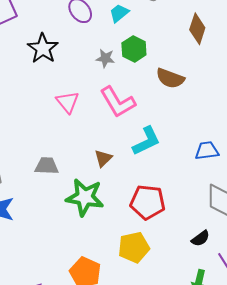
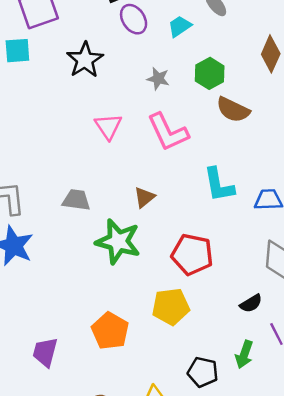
green hexagon: (134, 49) -> (210, 73), moved
cyan L-shape: (146, 141) -> (219, 185), moved, turned 100

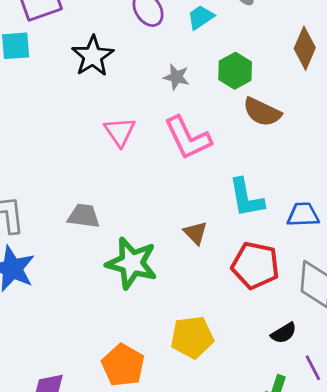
brown triangle: (144, 197) -> (196, 233), moved, turned -35
red pentagon: (192, 254) -> (255, 265), moved

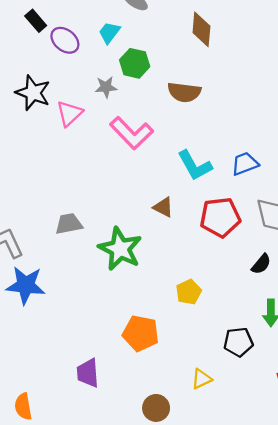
green hexagon: (235, 71) -> (135, 63), moved
pink triangle: (120, 132) -> (69, 113), moved, turned 40
green star: (132, 263) -> (120, 249), turned 30
yellow pentagon: (192, 337) -> (189, 292), size x0.7

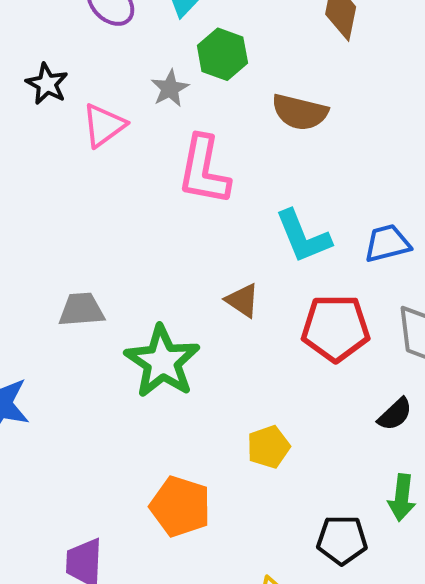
gray star: (106, 87) -> (170, 88), turned -30
black star: (33, 93) -> (47, 84), size x0.7
pink L-shape: (132, 133) -> (204, 170), turned 48

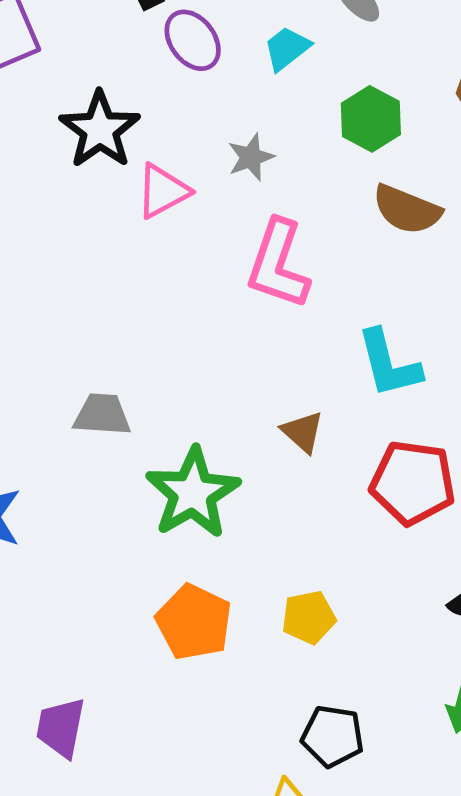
green hexagon: (222, 54) -> (371, 119), moved
black star: (47, 84) -> (100, 130), size x1.5
orange pentagon: (180, 506) -> (194, 622), moved
black pentagon: (342, 540) -> (333, 736), moved

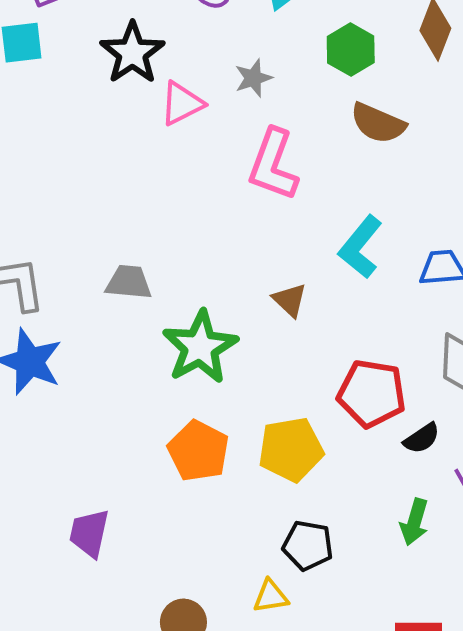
cyan L-shape: (389, 364) -> (360, 247), turned 52
red pentagon: (413, 483) -> (372, 394), moved
yellow pentagon: (309, 617) -> (291, 449), size x1.5

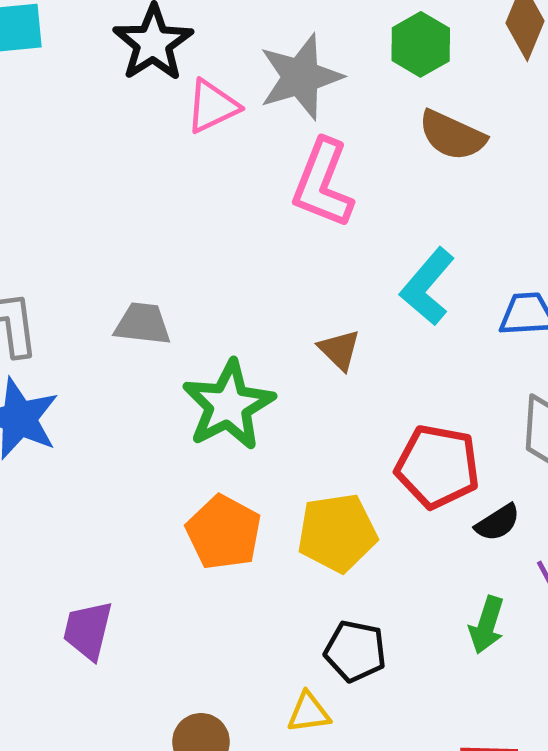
gray star: (253, 78) -> (301, 77), size x1.8

